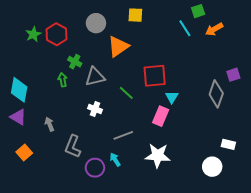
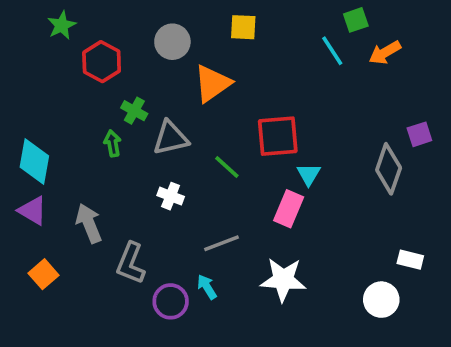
green star: (33, 34) -> (62, 25), moved
gray arrow: (49, 124) -> (89, 223), size x1.5

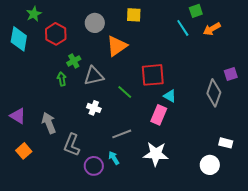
green cross: (134, 111) -> (74, 61), turned 32
cyan diamond: (34, 162) -> (19, 39), moved
cyan triangle: (309, 174) -> (170, 96), turned -32

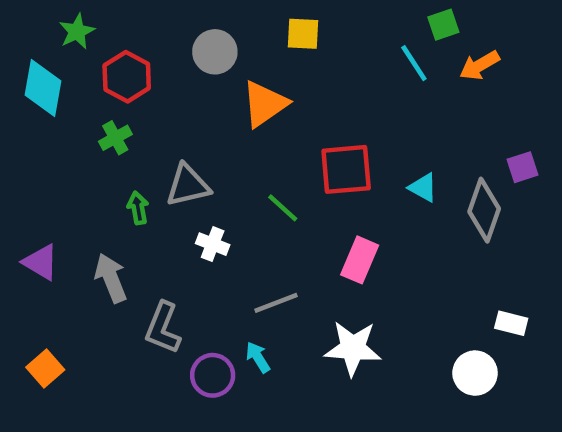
green cross: (74, 61) -> (115, 138), moved
gray triangle: (94, 76) -> (188, 185), moved
green arrow: (62, 79) -> (138, 208), moved
cyan triangle: (170, 96) -> (423, 188), moved
orange square: (24, 151) -> (45, 369), moved

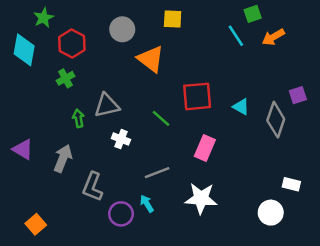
orange triangle: (265, 104) -> (151, 59), turned -48
gray arrow: (111, 278) -> (63, 158), turned 44
orange square: (45, 369) -> (36, 224), moved

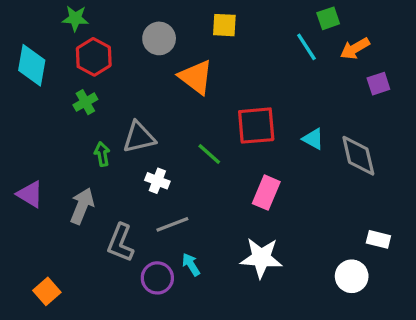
green star: (44, 18) -> (75, 18), moved, turned 30
purple square: (298, 95) -> (378, 84), moved
gray diamond: (276, 120) -> (358, 156), turned -32
gray line: (157, 173) -> (172, 224), moved

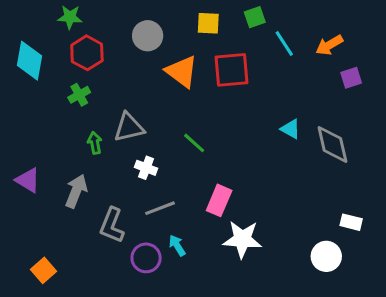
green square: (328, 18) -> (255, 17), moved
red square: (256, 126) -> (231, 70), moved
pink rectangle: (266, 193) -> (219, 200), moved

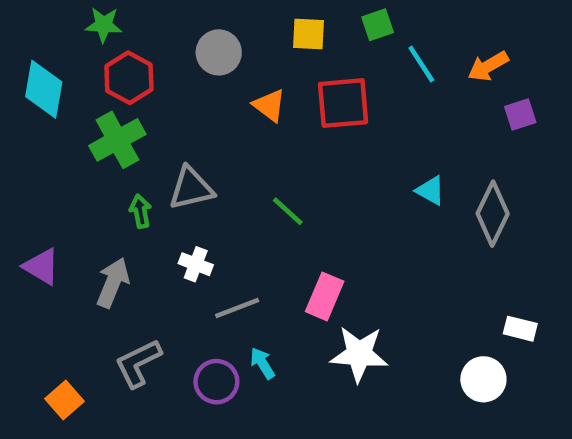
orange triangle: (182, 71) -> (269, 105), size x0.7
green cross: (79, 95) -> (117, 140), size x1.6
gray diamond: (332, 144) -> (493, 214), turned 39
white cross: (146, 168) -> (196, 264), moved
gray L-shape: (112, 225) -> (138, 363), moved, turned 42

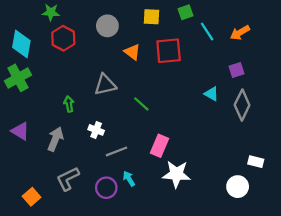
purple square: (520, 115) -> (236, 70), moved
green cross: (117, 140) -> (18, 78), moved
gray triangle: (191, 188) -> (105, 85), moved

